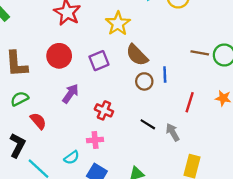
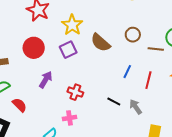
yellow star: (118, 24) -> (72, 25), moved
brown line: (200, 53) -> (156, 49), moved
blue line: (165, 75) -> (127, 72), moved, turned 32
brown circle: (144, 81) -> (133, 35), moved

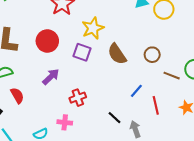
purple square: (68, 50) -> (82, 52), turned 30
red line: (148, 80) -> (156, 105), turned -42
red cross: (75, 92) -> (78, 98), turned 35

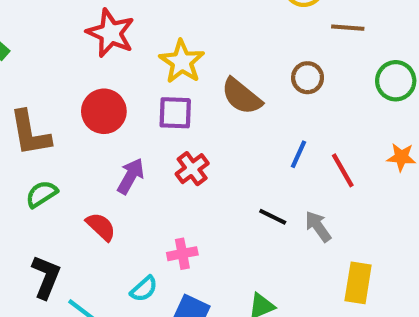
brown line: (172, 76) -> (348, 28), moved
red semicircle: (17, 95) -> (101, 227), moved
red cross: (78, 98) -> (192, 169), moved

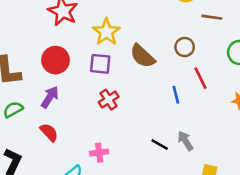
blue line: (298, 154) -> (176, 95), turned -42
red line: (343, 170) -> (200, 78), moved
purple arrow: (131, 176) -> (50, 97), moved
black line: (273, 217) -> (160, 144), moved

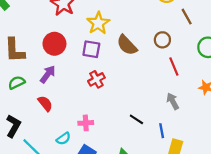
brown line: (212, 17) -> (187, 17), turned 49
blue line: (176, 95) -> (162, 131), moved
gray arrow: (185, 141) -> (173, 101), moved

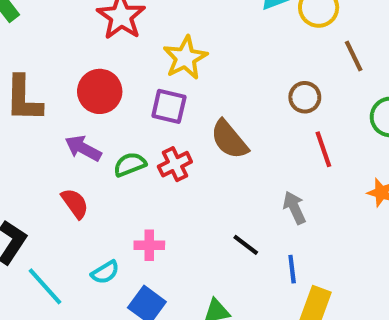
brown semicircle: (127, 45) -> (229, 140), moved
purple arrow: (48, 74) -> (83, 148), turned -102
green semicircle: (17, 83) -> (130, 164), moved
gray arrow: (173, 101) -> (294, 208), moved

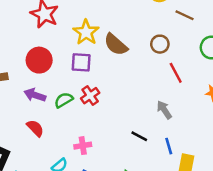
brown line: (354, 56) -> (185, 15), turned -30
brown semicircle: (229, 140) -> (116, 45), moved

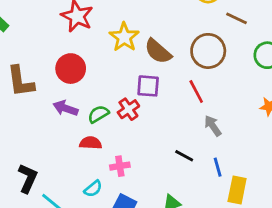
brown circle: (160, 44) -> (208, 51), size x1.6
purple square: (81, 62) -> (148, 86), moved
red line: (176, 73) -> (196, 91), moved
red semicircle: (35, 128) -> (91, 143), moved, turned -42

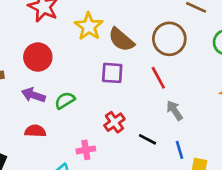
red cross: (128, 109) -> (114, 122), moved
red semicircle: (91, 143) -> (35, 131), moved

